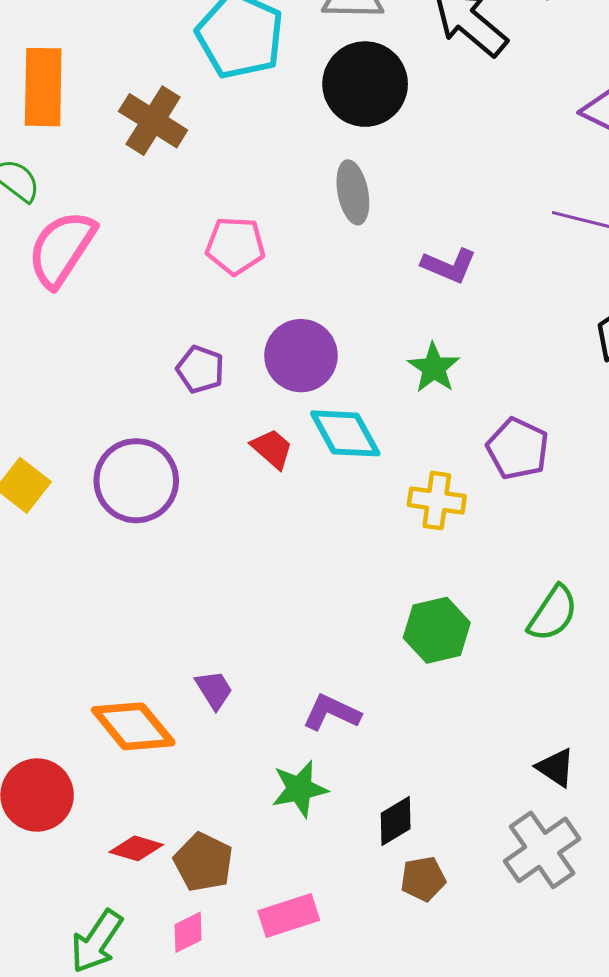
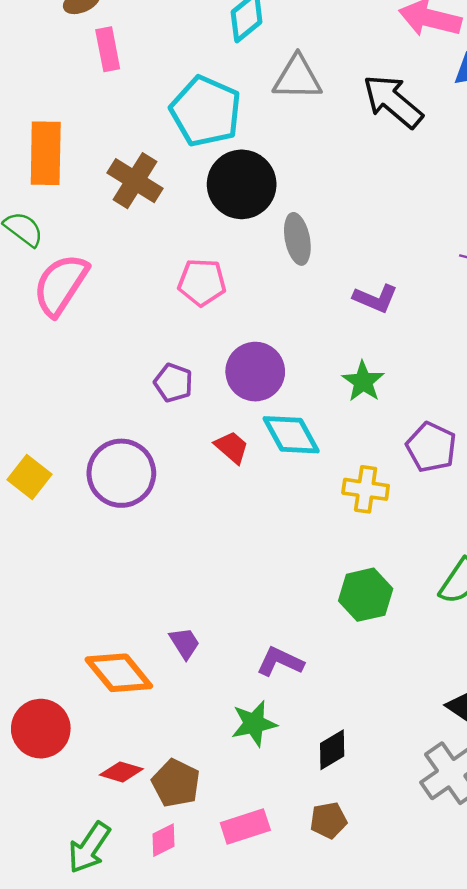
black circle: (365, 84) -> (242, 184), moved
brown pentagon: (423, 879) -> (328, 820), moved

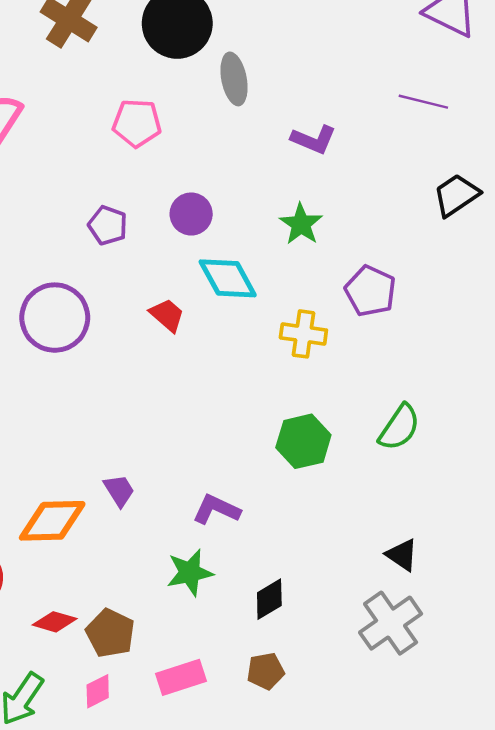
purple circle: (255, 372) -> (191, 214), size x0.7
red trapezoid: (232, 447) -> (167, 315), moved
orange diamond: (119, 673) -> (52, 521), turned -52

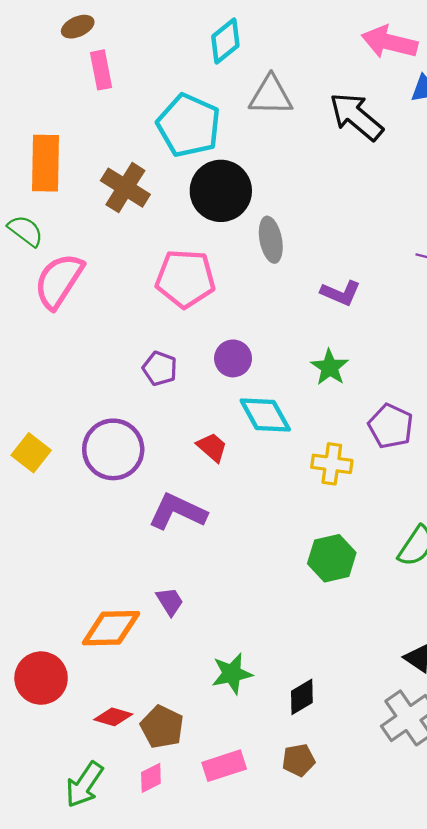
pink pentagon: (137, 123) -> (185, 279), size x1.4
purple L-shape: (216, 509) -> (178, 512), moved, size x1.4

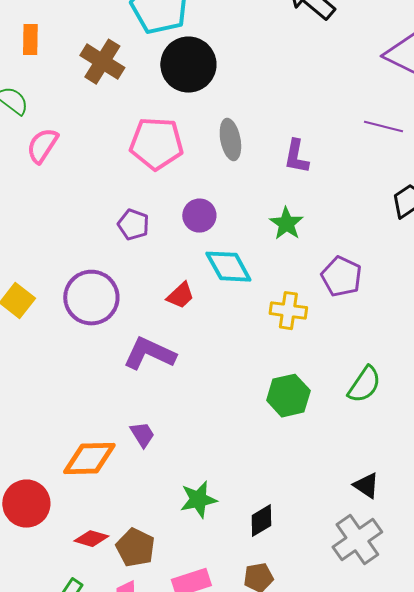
orange rectangle: (46, 163) -> (30, 40), size x0.6
gray ellipse: (271, 240) -> (230, 140), moved
pink semicircle: (59, 281) -> (42, 146), size x0.7
purple L-shape: (341, 293) -> (296, 157), turned 78
red trapezoid: (212, 447) -> (180, 296), turned 96

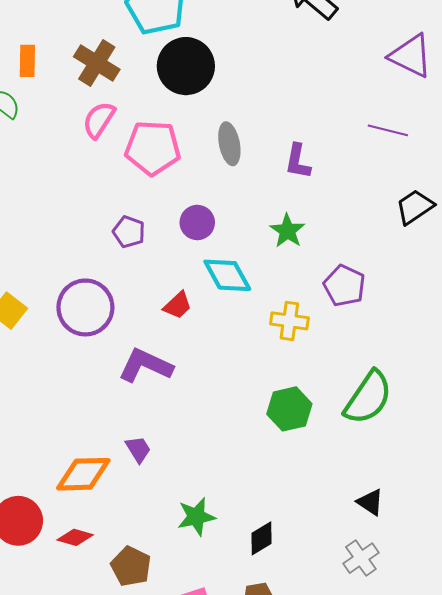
orange rectangle: (30, 40) -> (27, 61), moved
pink semicircle: (42, 146) -> (99, 120), moved
green semicircle: (364, 385) -> (368, 398), size x1.4
red diamond: (91, 539) -> (75, 537), moved
gray cross: (357, 540) -> (361, 558), size x0.7

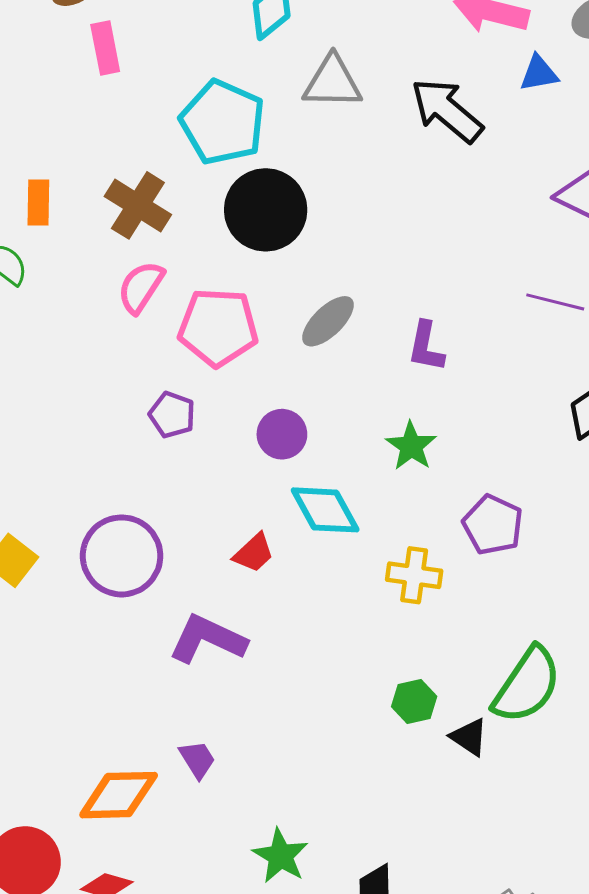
gray ellipse: (229, 144) -> (328, 321), turned 57
purple pentagon: (129, 232) -> (172, 415), moved
green hexagon: (289, 409) -> (414, 701), size x0.7
black triangle: (370, 502) -> (469, 737), moved
green star: (196, 517) -> (280, 856), turned -30

